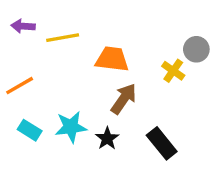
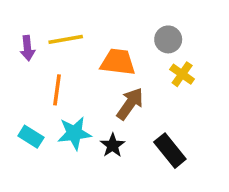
purple arrow: (23, 26) -> (27, 48), moved, turned -100
gray circle: (196, 49) -> (168, 39), moved
orange line: (20, 86) -> (57, 90), moved, turned -52

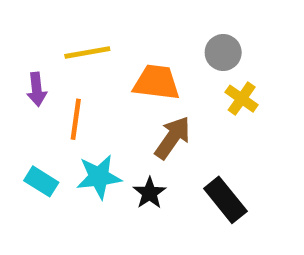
purple arrow: (27, 48) -> (37, 89), moved

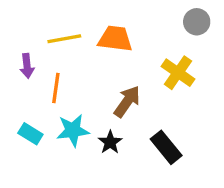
gray circle: (223, 52) -> (197, 22), moved
orange trapezoid: (156, 82) -> (115, 39), moved
yellow cross: (242, 99) -> (178, 73), size x1.4

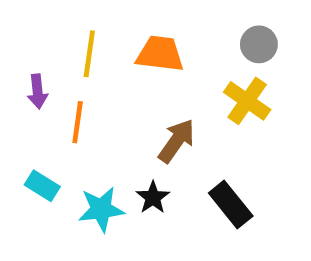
gray circle: (197, 22) -> (259, 44), moved
yellow line: (64, 39) -> (89, 54), turned -72
cyan star: (73, 130) -> (101, 209), moved

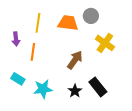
gray circle: (259, 44) -> (91, 16), moved
black star: (153, 197) -> (75, 91), moved

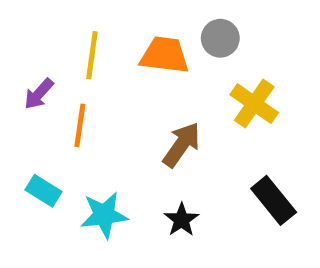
purple arrow: (16, 39) -> (39, 94), turned 48
black rectangle: (98, 87) -> (274, 200), moved

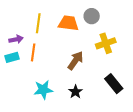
purple arrow: (39, 94) -> (16, 39), turned -144
yellow cross: (254, 104) -> (106, 43), turned 36
cyan rectangle: (44, 191) -> (12, 57), moved, turned -48

